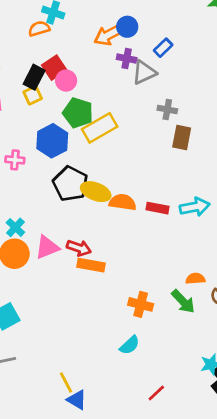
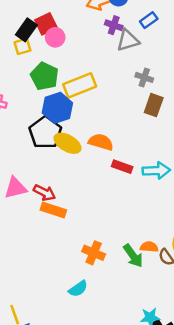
green pentagon: (78, 113) -> (44, 76), moved
blue hexagon: (52, 141) -> (57, 108), moved
orange semicircle: (123, 202) -> (101, 142), moved
orange semicircle: (195, 279) -> (149, 247), moved

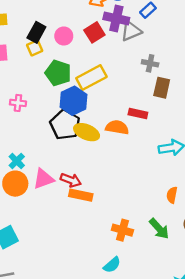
red square: (46, 24) -> (94, 32), moved
purple cross: (114, 25) -> (116, 19), size x1.5
red rectangle: (122, 167) -> (138, 114), moved
orange semicircle: (149, 247) -> (172, 195), moved, turned -77

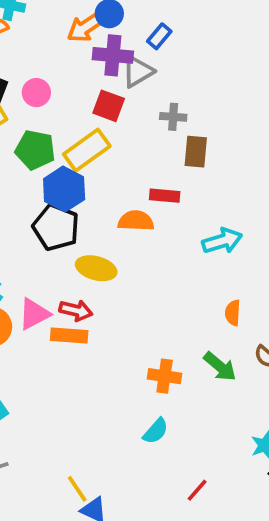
red square: (94, 32) -> (109, 106), moved, turned -30
yellow ellipse: (87, 132) -> (96, 268), moved
orange rectangle: (81, 195) -> (69, 336), moved

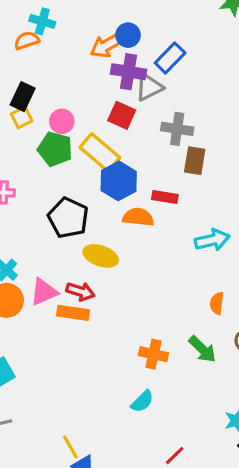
blue rectangle: (159, 36) -> (170, 58), size x1.4
pink circle: (36, 93) -> (62, 121), moved
gray cross: (173, 117) -> (177, 129), size x1.4
yellow rectangle: (87, 150) -> (100, 153), turned 72
blue hexagon: (64, 189) -> (119, 181), moved

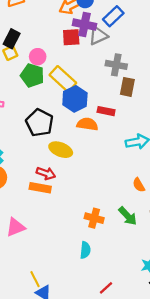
red square: (122, 115) -> (71, 37), moved, turned -30
pink triangle: (44, 292) -> (16, 227), moved
orange semicircle: (217, 303) -> (139, 185), turned -40
cyan semicircle: (142, 401) -> (85, 250), turned -42

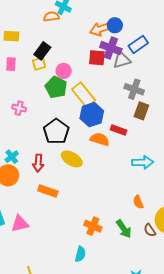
red arrow: (46, 173) -> (38, 163), moved, turned 66

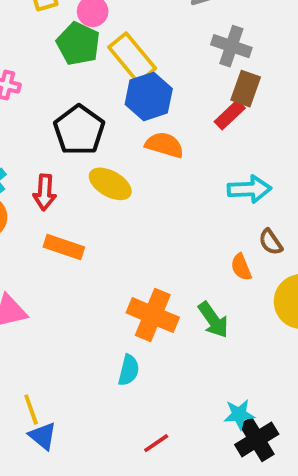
red rectangle: (119, 130) -> (230, 115), moved, turned -63
orange cross: (93, 226) -> (153, 315), size x1.4
brown semicircle: (150, 230) -> (271, 242), moved

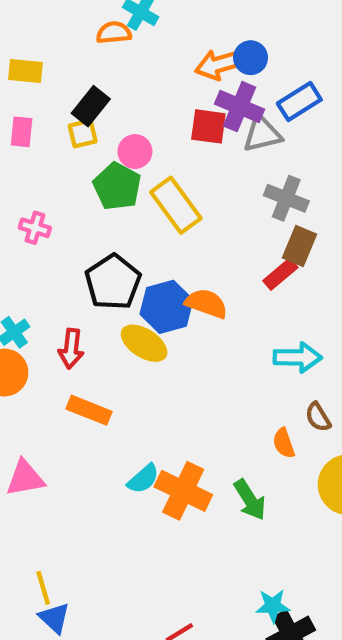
blue hexagon: (149, 96) -> (166, 307), moved
cyan semicircle: (129, 370) -> (143, 479), moved, turned 32

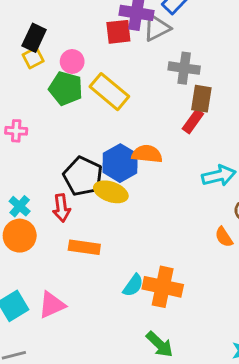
black pentagon: (113, 282) -> (83, 176), moved
green arrow: (250, 500) -> (160, 344), moved

